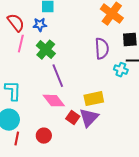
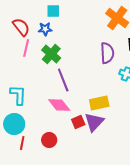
red square: (73, 118) -> (78, 122), turned 32

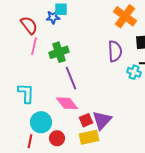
blue star: (45, 29) -> (53, 17), moved
green cross: (51, 54) -> (59, 52), turned 30
yellow rectangle: (99, 103) -> (89, 137), moved
cyan circle: (14, 124) -> (41, 122), moved

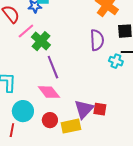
pink line: (34, 46) -> (26, 31), moved, turned 36
green cross: (59, 52) -> (41, 41), turned -30
red square: (86, 120) -> (100, 109), moved, turned 32
red circle: (57, 138) -> (50, 120), moved

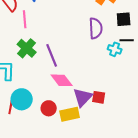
pink line: (26, 31) -> (25, 19), turned -54
green cross: (41, 41) -> (27, 48), moved
pink diamond: (49, 92) -> (62, 80), moved
red line: (12, 130) -> (11, 107), moved

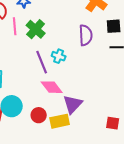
green cross: (27, 48) -> (36, 29), moved
cyan cross: (115, 49) -> (59, 56), moved
red square: (99, 97) -> (113, 123), moved

